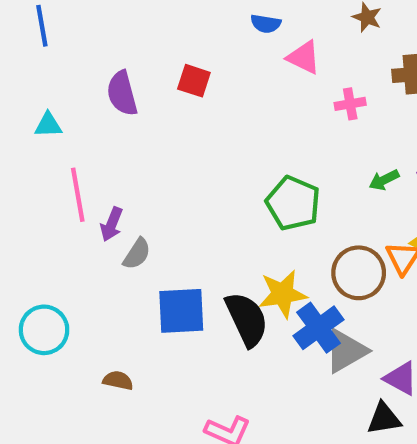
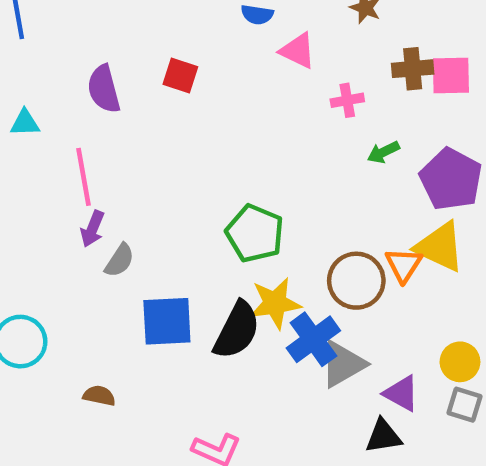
green arrow: (384, 180) -> (383, 152), moved
pink line: (78, 195) -> (83, 177), moved
green pentagon: (293, 203) -> (255, 233), moved
black semicircle: (247, 319) -> (237, 330), turned 52

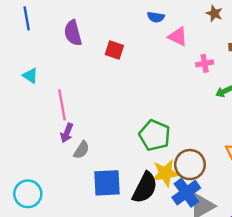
purple semicircle: (104, 89) -> (73, 33), moved
cyan triangle: (25, 123) -> (30, 76), turned 35
brown circle: (356, 281) -> (190, 165), moved

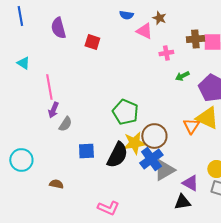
brown star: (214, 13) -> (159, 18), moved
blue square: (107, 183) -> (86, 151), size x0.7

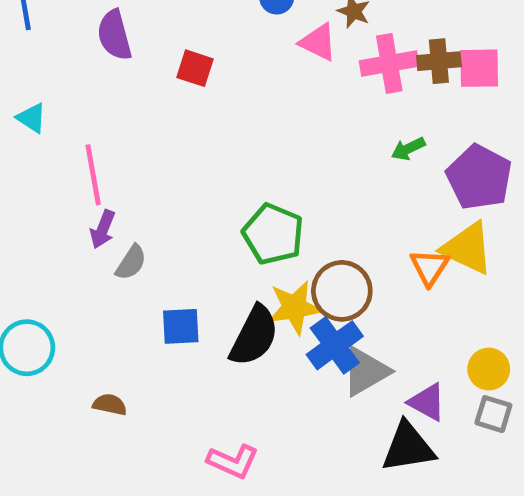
pink cross: (166, 53) -> (389, 63), moved, size x1.6
black triangle: (182, 202) -> (408, 447), size x1.4

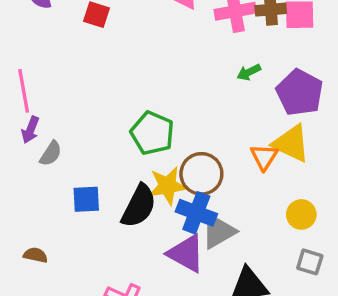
blue cross: (335, 345) -> (196, 213), turned -33
yellow circle: (489, 369) -> (301, 214), moved
purple triangle: (427, 402) -> (186, 253), moved, size x1.4

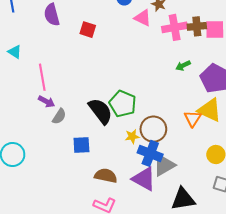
purple arrow: (30, 130) -> (46, 102), turned -84
yellow star: (168, 186) -> (132, 137), size x0.6
black semicircle: (139, 206) -> (100, 111), moved, turned -64
brown semicircle: (35, 255) -> (106, 176), moved, size x1.5

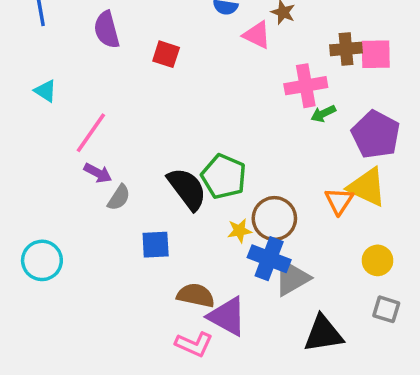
pink cross: (175, 27) -> (306, 86), moved
pink line: (42, 77) -> (91, 133), turned 45
purple triangle: (144, 179) -> (227, 316), moved

